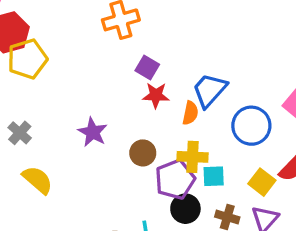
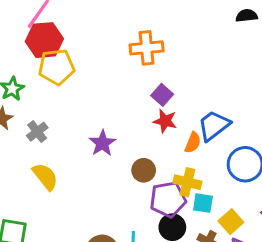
yellow square: (262, 182) -> (231, 222), moved

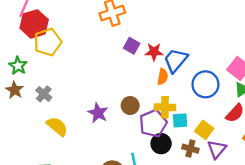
red star: (165, 121) -> (154, 52), moved
purple star: (102, 143) -> (98, 113), moved

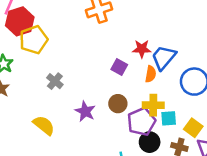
purple square: (132, 46) -> (119, 67), moved
gray cross: (44, 94) -> (55, 81), moved

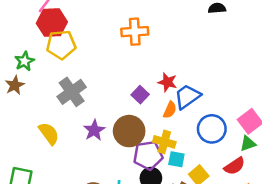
gray cross: (55, 81) -> (72, 92), size x1.6
brown circle: (118, 104) -> (129, 131), size x1.6

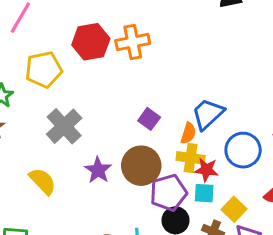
red hexagon: (52, 23) -> (91, 42), moved
red star: (167, 82) -> (206, 170), moved
yellow cross: (164, 142) -> (191, 158), moved

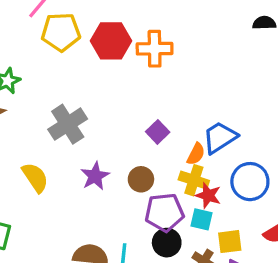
yellow pentagon: (44, 70) -> (61, 32), moved
brown circle: (141, 166) -> (141, 179), size x0.6
yellow square: (234, 209) -> (230, 242), turned 30

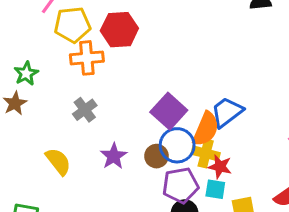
orange cross: (155, 49) -> (87, 58), moved
gray cross: (68, 124) -> (85, 110), size x0.7
purple square: (158, 132) -> (169, 111), size x1.6
orange semicircle: (196, 154) -> (206, 129), size x1.6
blue circle: (250, 182) -> (177, 145), moved

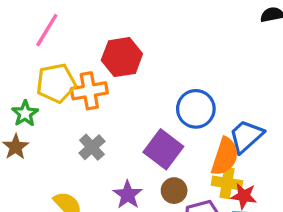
yellow pentagon: (72, 25) -> (56, 83), moved
purple square: (169, 111) -> (163, 149), moved
blue circle: (177, 145) -> (196, 109), moved

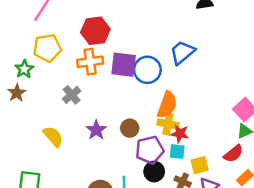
orange cross: (89, 91) -> (90, 62), moved
blue trapezoid: (246, 136) -> (182, 52), moved
purple square: (163, 149) -> (124, 65), moved, turned -32

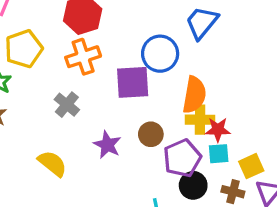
purple square: (124, 65) -> (133, 82), moved

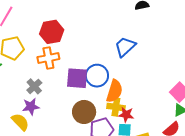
blue circle: (160, 54) -> (97, 76), moved
brown circle: (151, 134) -> (84, 112), size x1.5
purple star: (107, 145) -> (31, 107), moved, turned 30

